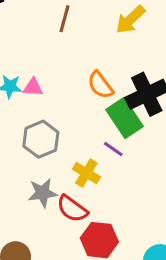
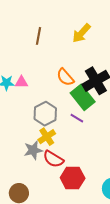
gray hexagon: (41, 139) -> (45, 114), moved
yellow cross: (86, 173) -> (47, 137), moved, turned 30

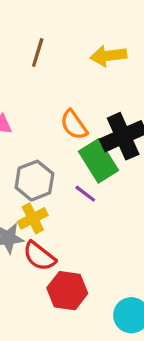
yellow arrow: (81, 33) -> (108, 56), turned 35

